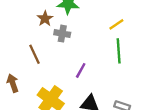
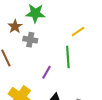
green line: (119, 51) -> (68, 57), moved

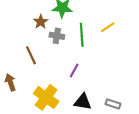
green line: (68, 57) -> (82, 35), moved

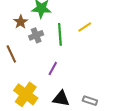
gray cross: (57, 36) -> (36, 35), turned -32

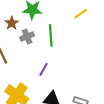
yellow line: (85, 27) -> (81, 14), moved

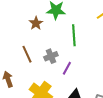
gray cross: (27, 36) -> (51, 56), moved

